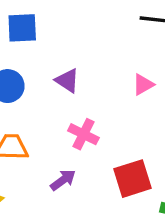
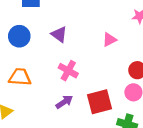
purple arrow: (63, 180) -> (64, 102), moved

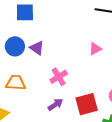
purple triangle: (59, 34) -> (37, 48), moved
pink cross: (68, 71) -> (59, 77), turned 30

